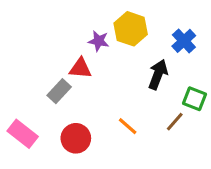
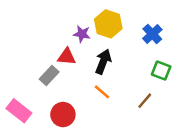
black arrow: (158, 74) -> (103, 62), moved
green square: (194, 99) -> (161, 70), moved
orange line: (128, 126) -> (102, 92), moved

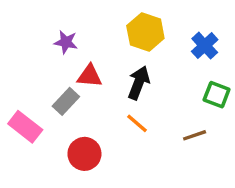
purple star: (82, 34) -> (66, 42), moved
brown line: (145, 101) -> (195, 135), turned 30
pink rectangle: (19, 111) -> (25, 127), moved

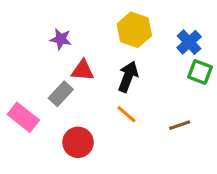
green square: (217, 95) -> (200, 72), moved

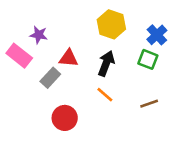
purple star: (61, 39) -> (39, 35), moved
green square: (200, 72) -> (148, 59), moved
pink rectangle: (23, 117) -> (19, 56), moved

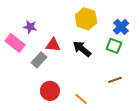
black arrow: (106, 63) -> (82, 49), turned -72
orange line: (105, 95) -> (81, 99), moved

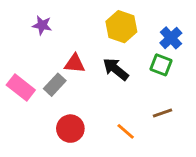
purple star: (30, 27) -> (42, 25), moved
pink rectangle: (15, 43) -> (21, 88), moved
orange line: (81, 99) -> (126, 131), moved

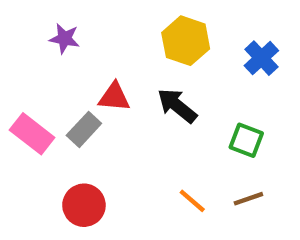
green square: (161, 65) -> (246, 140), moved
brown line: (162, 113) -> (248, 199), moved
red circle: (70, 129) -> (84, 205), moved

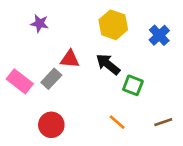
green square: (246, 140) -> (133, 85), moved
brown line: (248, 199) -> (163, 122), moved

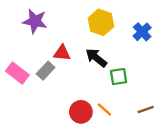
purple star: (39, 23) -> (35, 21), size x1.5
green square: (133, 85) -> (119, 77), turned -30
red circle: (51, 125) -> (81, 112), moved

